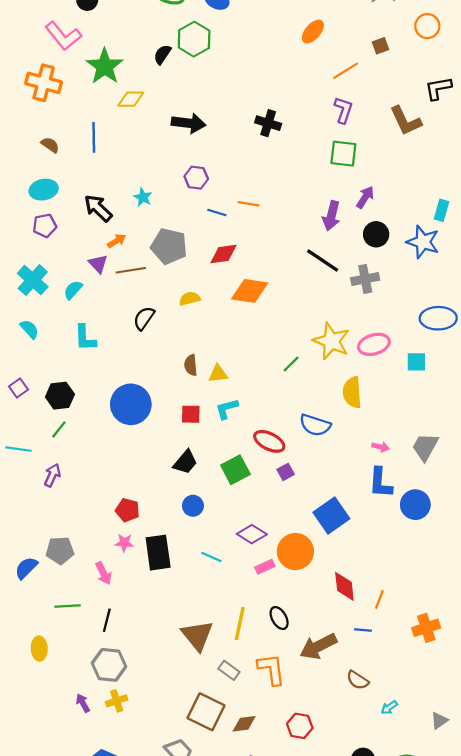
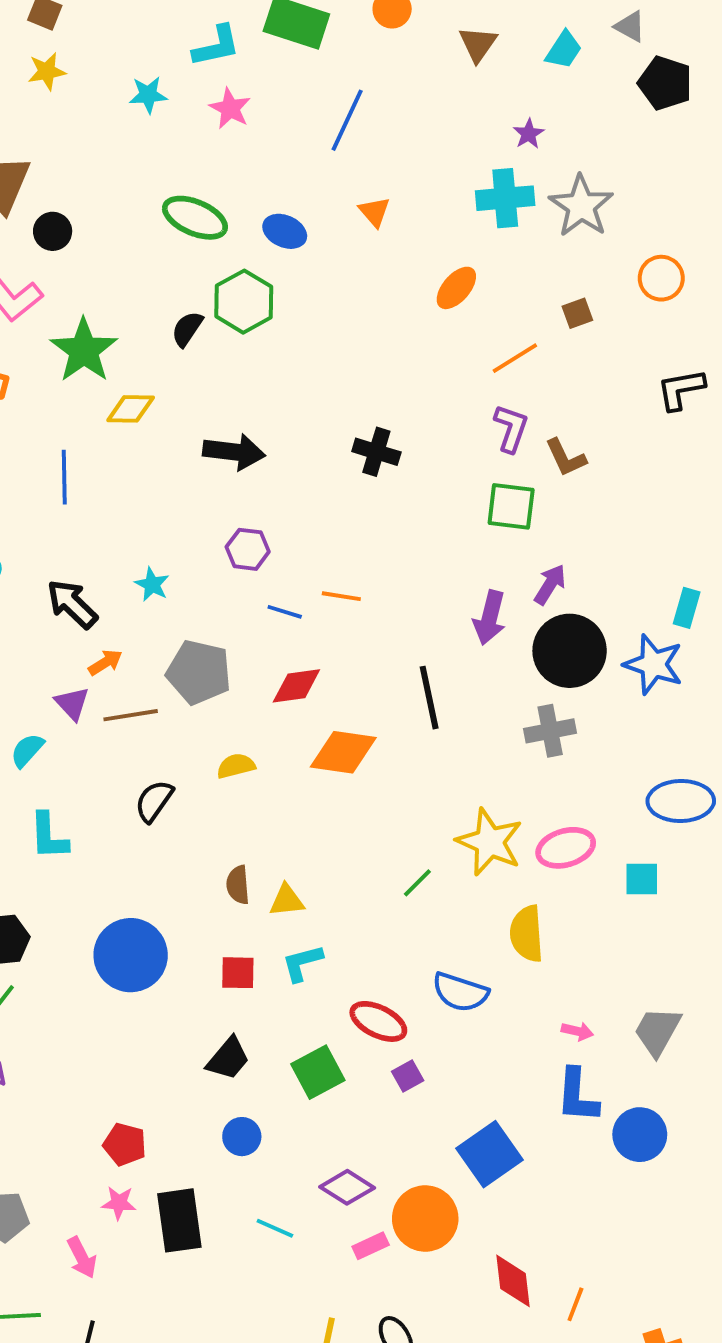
brown L-shape: (406, 121) -> (566, 458), moved, size x0.7
black circle: (376, 234) -> (570, 651), size x1.6
black line: (323, 260) -> (429, 698), moved, turned 44

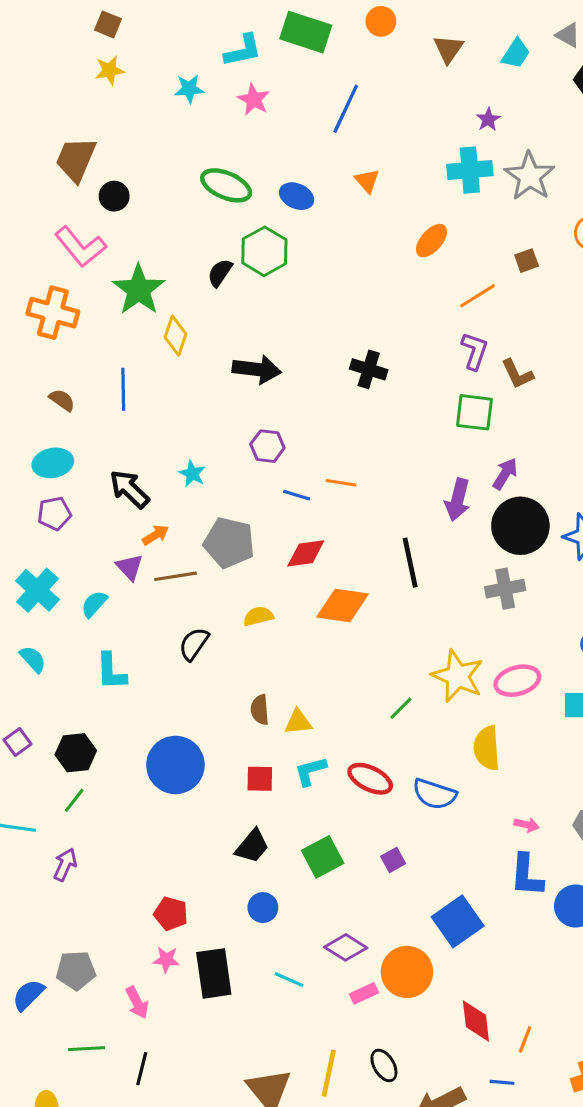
yellow diamond: (131, 409) -> (175, 336), turned -72
red ellipse: (378, 1021) -> (370, 779), moved

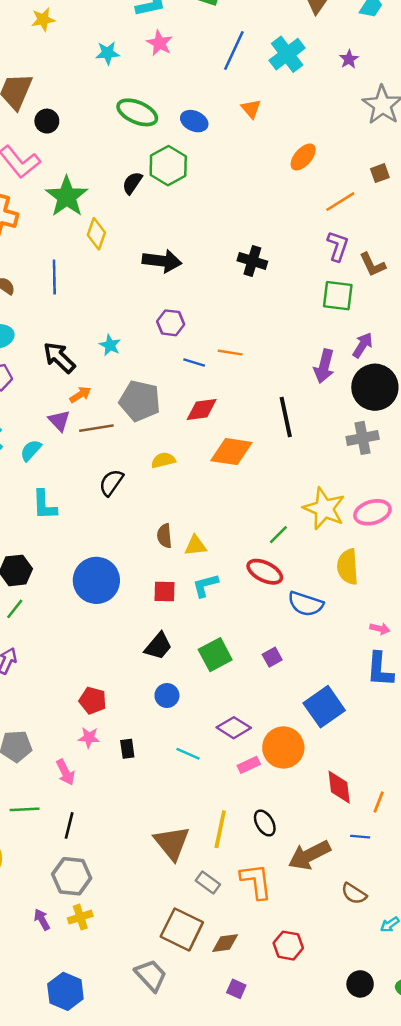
cyan star: (189, 89) -> (108, 53), moved
cyan cross: (470, 170) -> (287, 54), moved, turned -32
red ellipse: (370, 779) -> (265, 572), moved
black rectangle: (214, 973) -> (127, 749), size x0.5

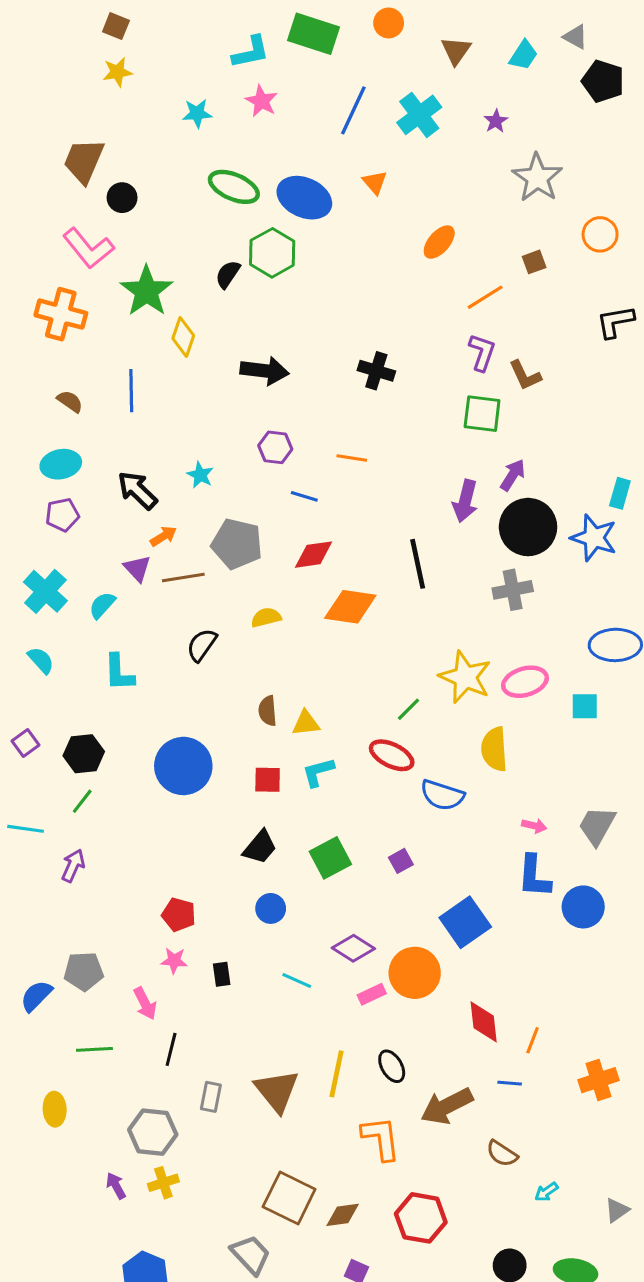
blue ellipse: (194, 121) -> (304, 198), size x1.6
orange line: (230, 353) -> (352, 458), moved
black line: (69, 825) -> (171, 1049), moved
gray rectangle: (208, 882) -> (211, 1097), moved, turned 65
red hexagon: (288, 946) -> (421, 1218), size x1.4

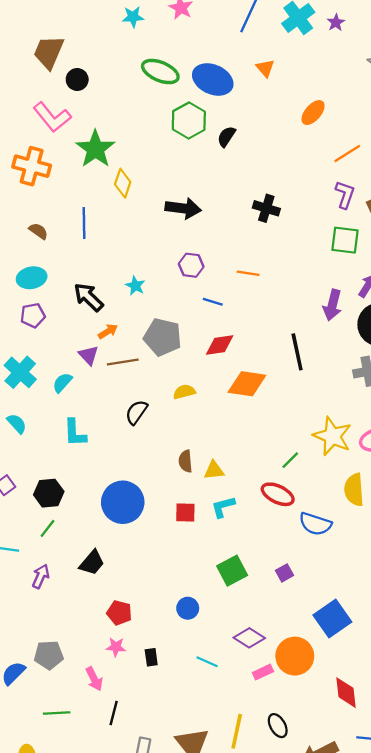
purple star: (496, 121) -> (336, 23), moved
black semicircle: (228, 274) -> (226, 136), moved
black trapezoid: (260, 847) -> (92, 563), moved

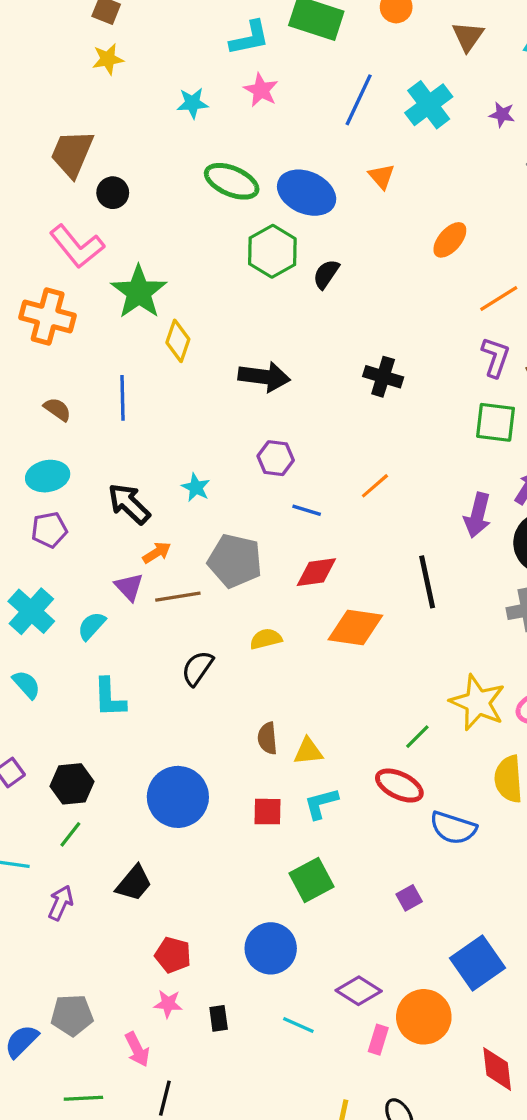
purple star: (336, 23) -> (502, 114), moved, turned -30
orange line: (248, 273) -> (375, 486), moved, turned -50
green square: (232, 571) -> (311, 880), moved
blue circle: (188, 608) -> (271, 948), size x1.6
pink rectangle: (263, 672) -> (378, 1040), turned -48

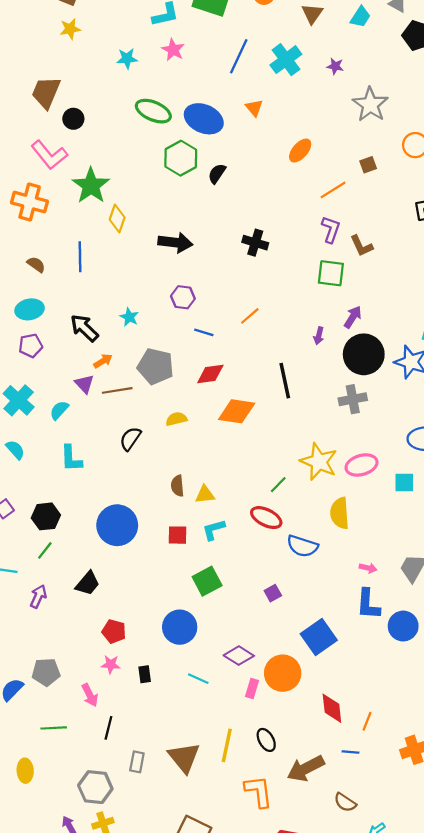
purple arrow: (478, 515) -> (319, 336), size x0.6

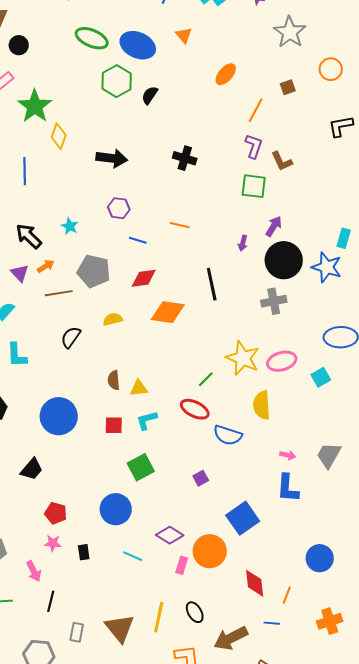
orange line: (333, 190) -> (256, 110), turned -30
orange line: (250, 316) -> (180, 225), turned 54
purple triangle: (84, 384) -> (20, 273), moved
cyan square: (404, 482) -> (321, 377), turned -30
blue circle: (403, 626) -> (320, 558), moved

